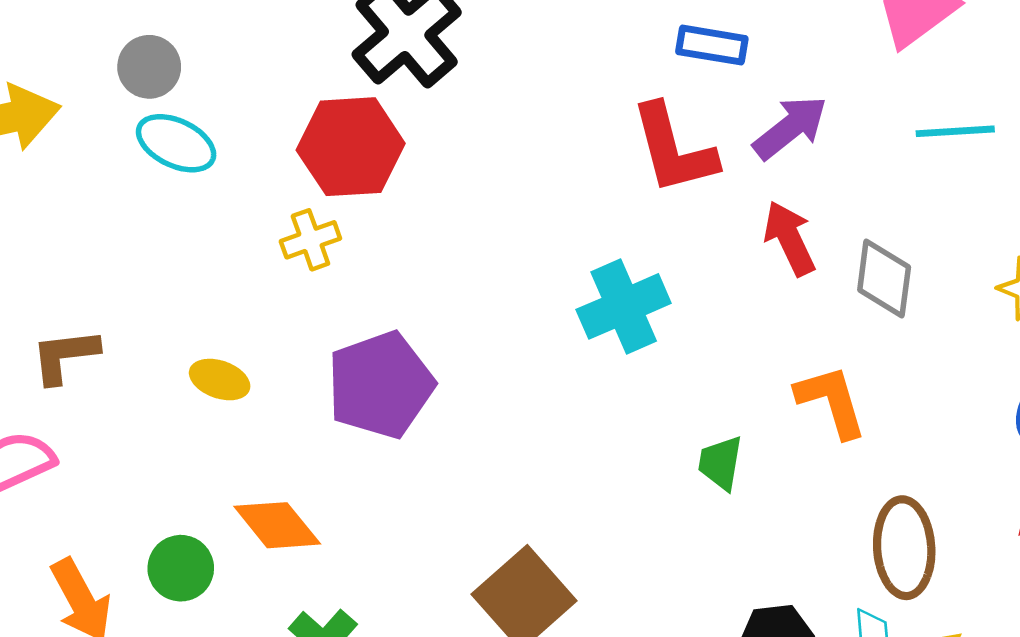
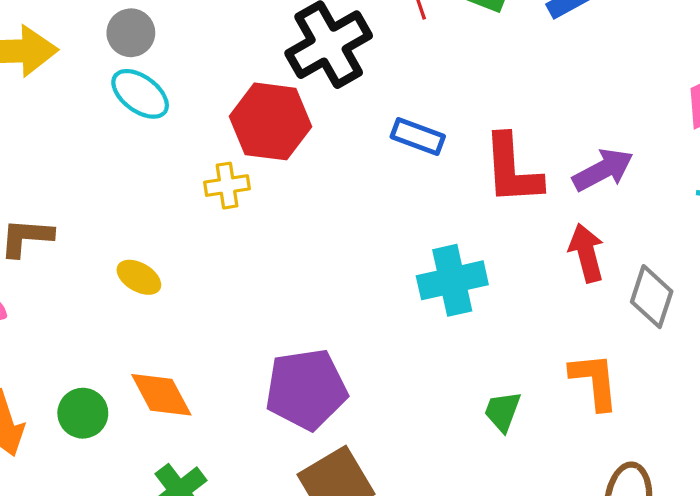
blue rectangle: (712, 45) -> (418, 137), moved
purple pentagon: (380, 385) -> (306, 389), moved

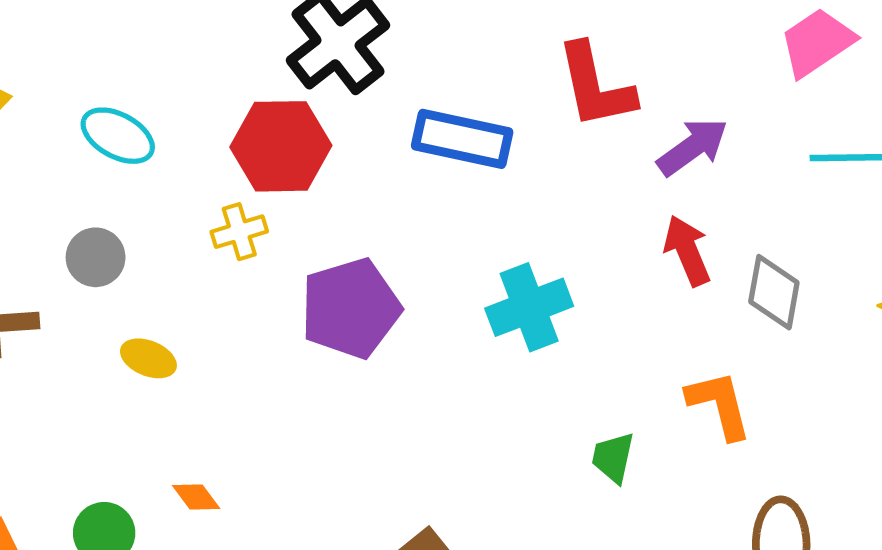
gray circle: (131, 33) -> (96, 257), moved
blue rectangle: (418, 137) -> (462, 139), size x1.5
red L-shape: (512, 170) -> (596, 86), moved
purple pentagon: (306, 389) -> (350, 308), moved
orange diamond: (161, 395) -> (196, 497), size x0.6

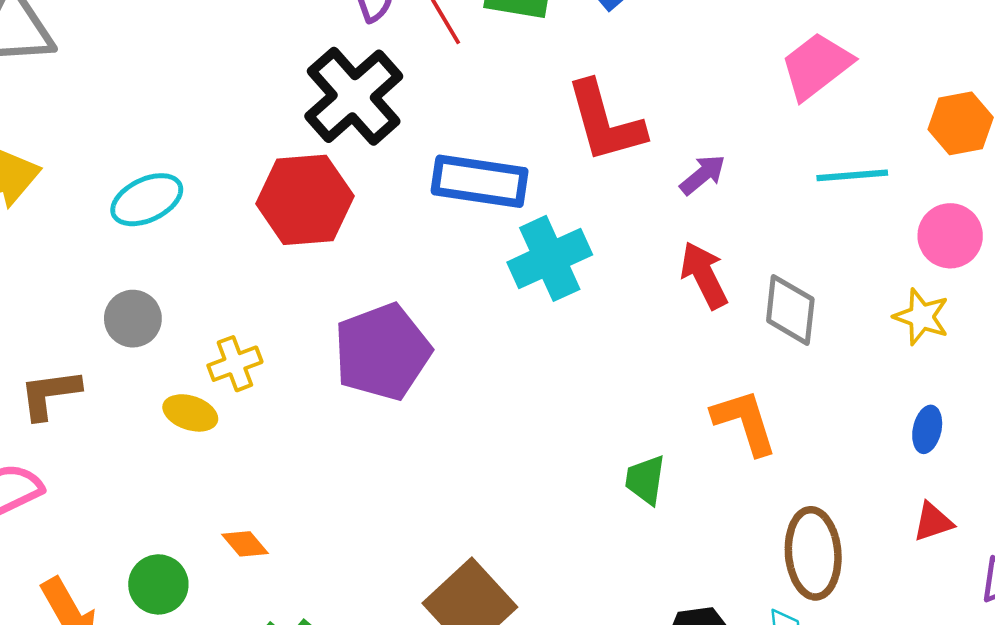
cyan ellipse: (118, 136) -> (147, 200), turned -50
purple arrow: (693, 147) -> (703, 175), size x0.7
yellow cross: (239, 232) -> (235, 364), moved
cyan cross: (529, 307) -> (550, 258), moved

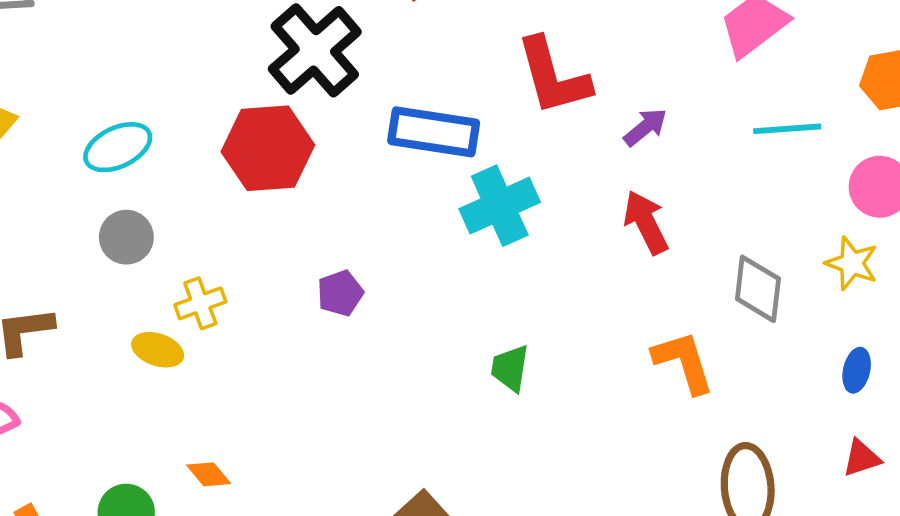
gray diamond: (790, 310) -> (758, 289), moved
gray circle: (133, 319) -> (126, 237), moved
purple pentagon: (382, 352) -> (340, 293), size x0.5
green trapezoid: (645, 480) -> (510, 368), moved

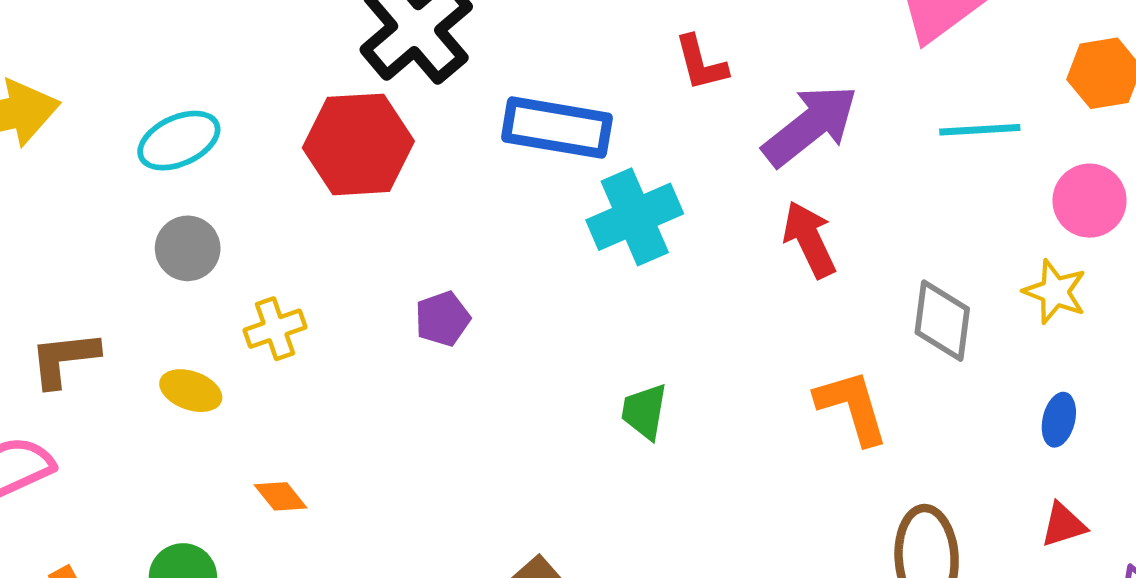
red L-shape: (553, 76) -> (701, 63), size x0.6
purple arrow: (645, 127) -> (810, 125), size x1.8
yellow ellipse: (158, 350) -> (191, 391), moved
orange diamond: (209, 474) -> (281, 496), moved

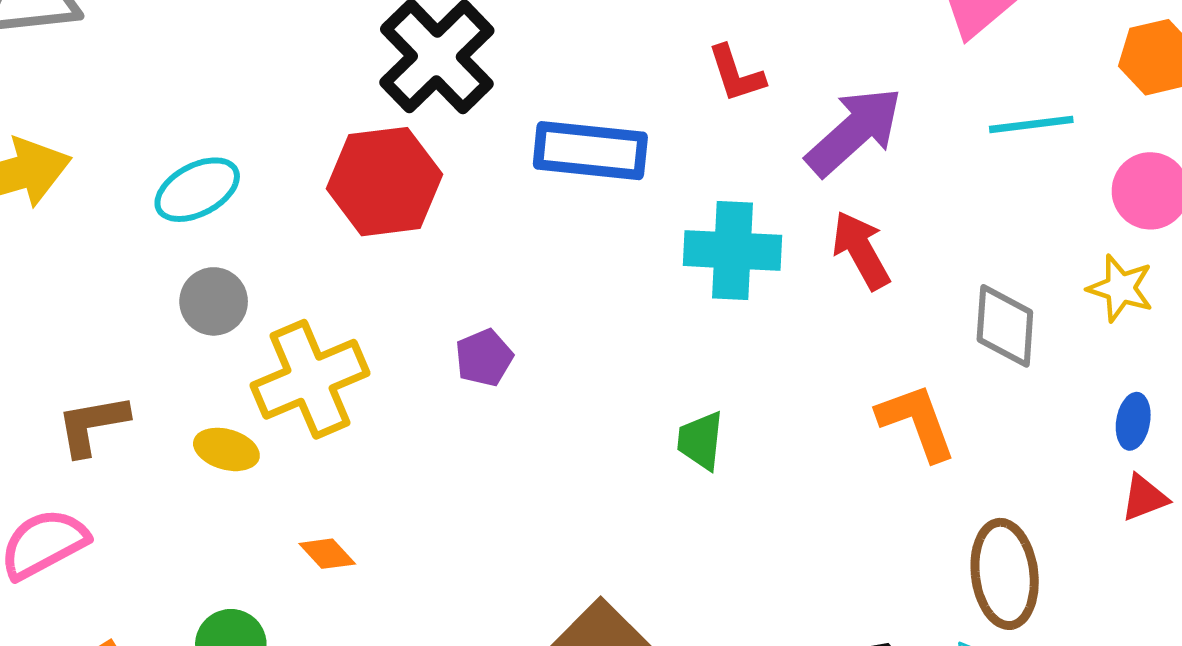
cyan cross: (635, 217) -> (732, 250), moved, turned 30
yellow cross: (275, 329) -> (310, 379), size x1.8
red triangle: (1063, 525) -> (1144, 498), moved

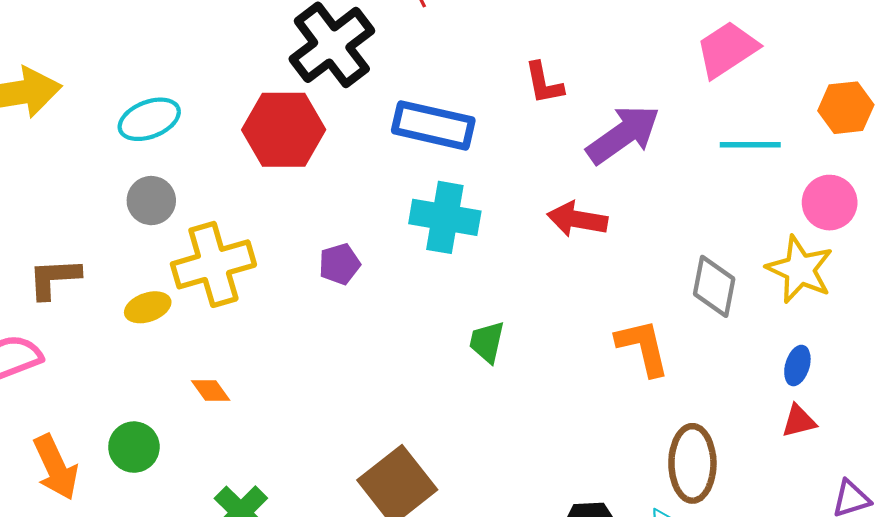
cyan cross: (732, 250) -> (445, 217), moved
red arrow: (861, 250) -> (577, 219), moved, turned -58
yellow star: (1120, 288) -> (800, 269), size x1.4
yellow ellipse: (226, 449) -> (148, 307), turned -42

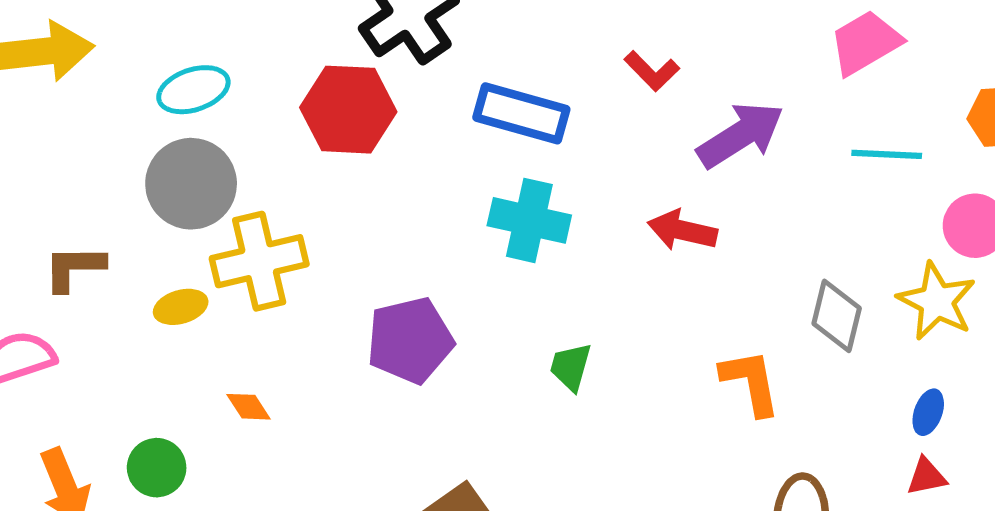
red L-shape: (544, 83) -> (652, 71), turned -36
gray circle: (151, 201) -> (191, 184), size x1.6
purple pentagon: (339, 264) -> (410, 340), moved, size x1.8

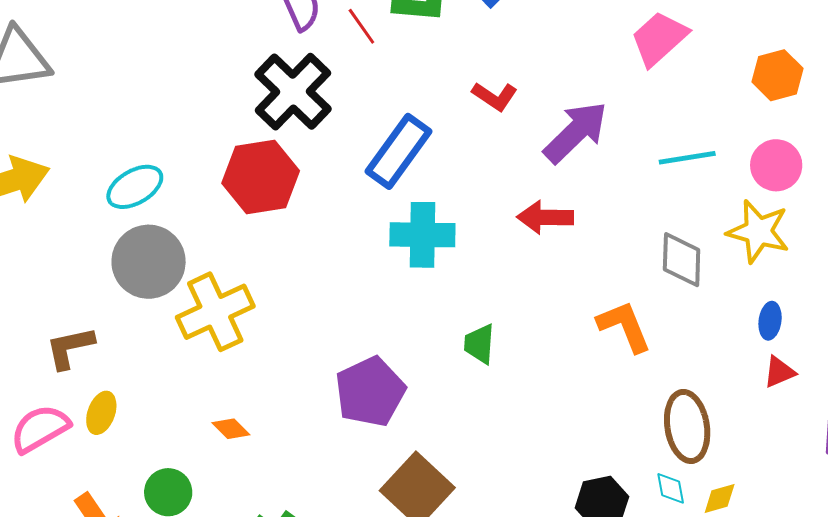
blue rectangle: (521, 113) -> (398, 151), turned -58
cyan line: (887, 154) -> (687, 158), moved
yellow ellipse: (181, 307) -> (101, 413), moved, turned -42
purple pentagon: (410, 340) -> (370, 392), moved

